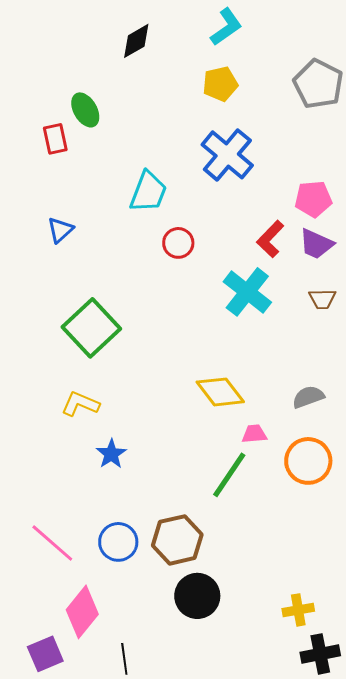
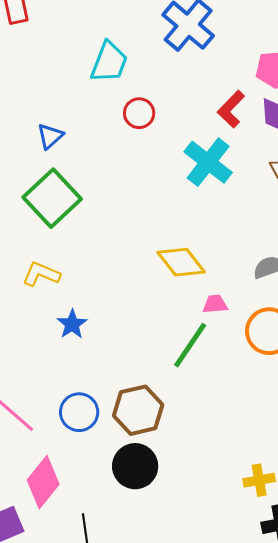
blue triangle: (60, 230) -> (50, 136), moved
black circle: (197, 596) -> (135, 466), moved

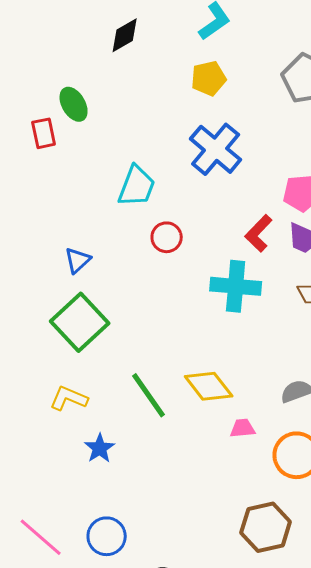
cyan cross: (208, 162) -> (236, 286), turned -33
green line: (190, 345) -> (149, 395), moved, turned -69
brown hexagon: (138, 410) -> (266, 527), moved

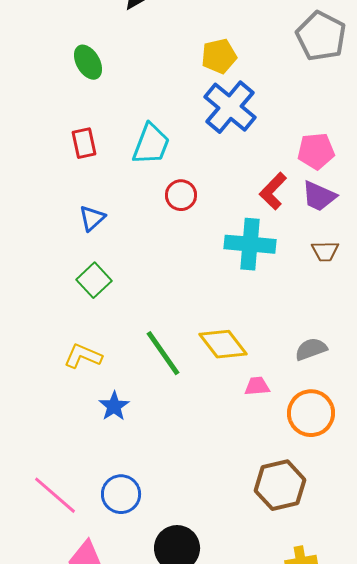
yellow pentagon: (209, 78) -> (219, 56), moved
red rectangle: (44, 133) -> (84, 143), moved
green square: (80, 322) -> (94, 280), size x0.6

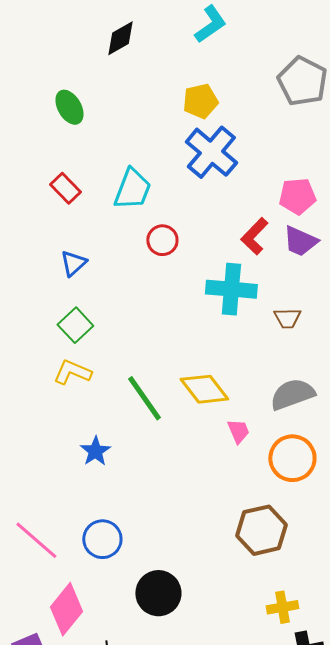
red rectangle: (84, 143) -> (65, 188), turned -32
brown trapezoid: (325, 251) -> (287, 318), moved
gray semicircle: (311, 349) -> (292, 394), size x1.4
yellow L-shape: (83, 356) -> (72, 372), moved
pink trapezoid: (257, 386) -> (238, 431), turned 72

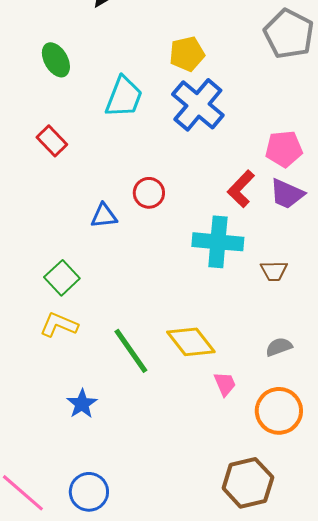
cyan trapezoid: (132, 189) -> (124, 97), moved
blue triangle: (73, 263) -> (104, 216), moved, turned 36
gray semicircle: (292, 394) -> (279, 347), size x0.6

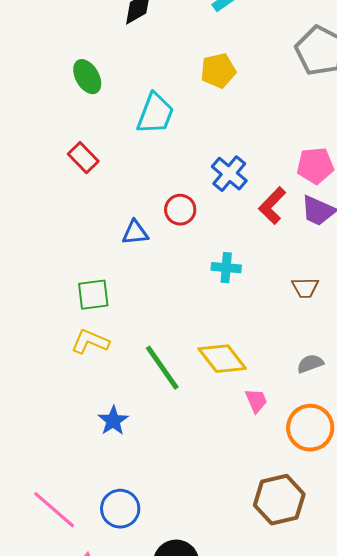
blue cross: (198, 105) -> (229, 174), moved, size x0.7
cyan cross: (218, 242) -> (226, 268), moved, size x0.6
green square: (62, 278) -> (93, 295), turned 36

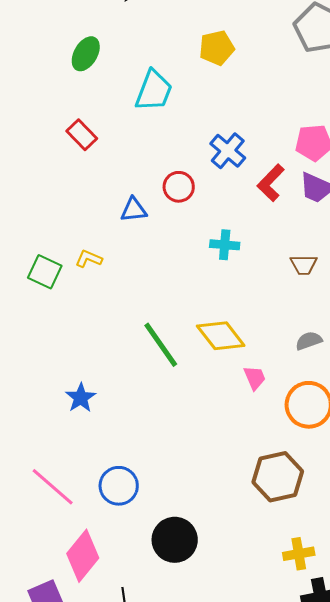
green ellipse: (87, 77) -> (86, 54), turned 60
green square: (93, 295) -> (45, 272), moved, turned 32
yellow L-shape: (90, 342) -> (89, 259), moved, size x0.7
blue star: (113, 421) -> (81, 398), moved

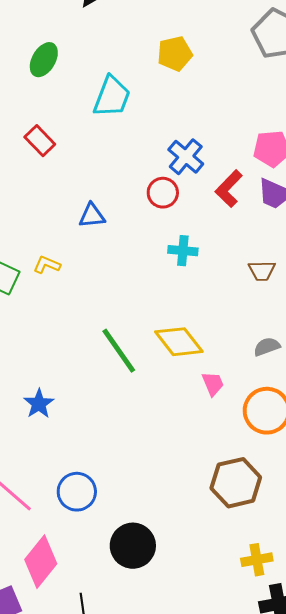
red circle: (179, 187) -> (163, 193), moved

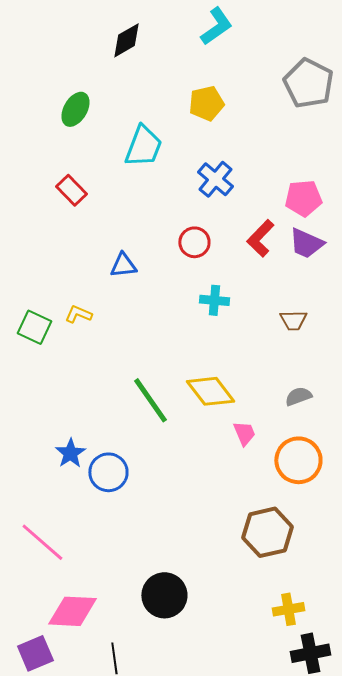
blue cross: (186, 157) -> (215, 179), moved
blue circle: (77, 492) -> (108, 472), moved
pink diamond: (41, 562) -> (72, 611), turned 54

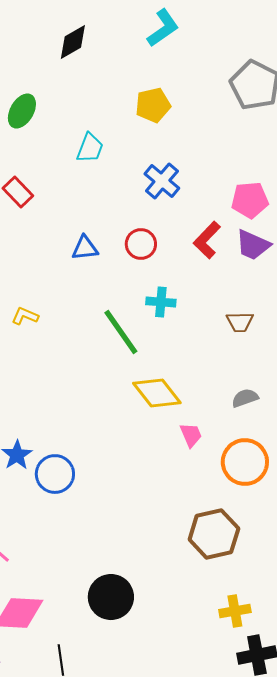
cyan trapezoid: (143, 146) -> (90, 148), size x0.7
blue triangle: (123, 265) -> (85, 248), moved
green line: (150, 400) -> (121, 332), moved

